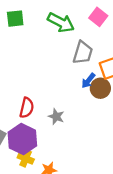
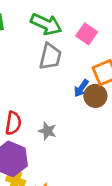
pink square: (98, 17) -> (87, 34), moved
gray trapezoid: (83, 53) -> (50, 56), moved

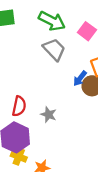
gray trapezoid: (50, 56) -> (54, 49), turned -60

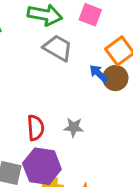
blue arrow: (80, 78) -> (98, 73), turned 112

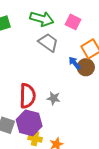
red semicircle: (36, 128) -> (27, 96), size x1.4

